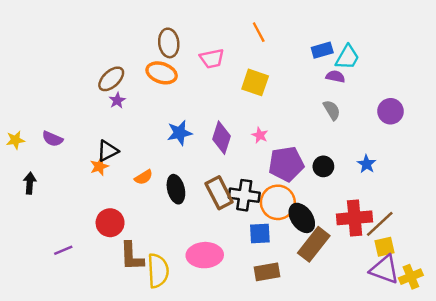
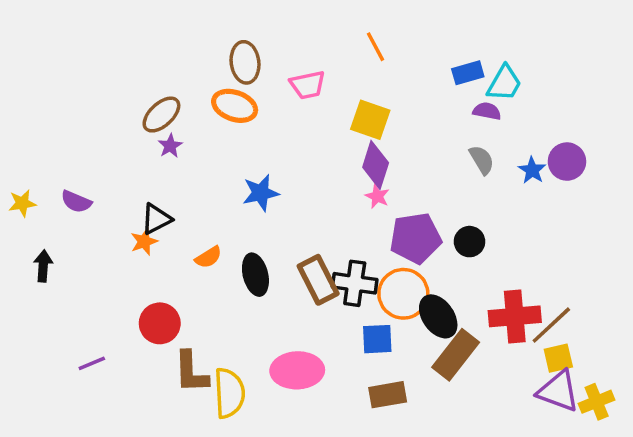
purple diamond: (221, 138) -> (376, 165), moved
blue star: (367, 164) -> (532, 170), moved

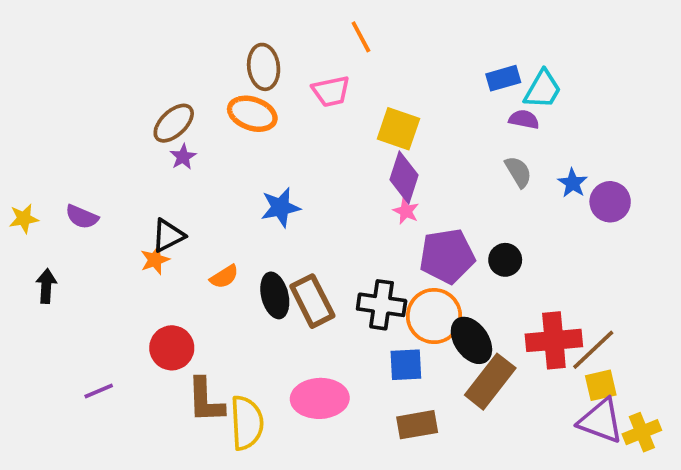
orange line: (376, 47) -> (361, 37), moved
purple circle: (567, 162) -> (610, 202), moved
brown rectangle: (318, 280) -> (312, 301), moved

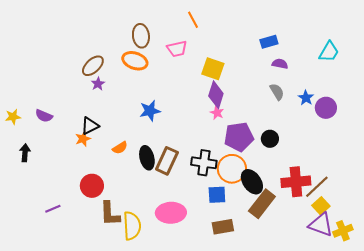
cyan trapezoid: (543, 89) -> (329, 52), moved
brown rectangle: (312, 301) -> (167, 161), turned 52
yellow square: (601, 385) -> (321, 206), turned -30

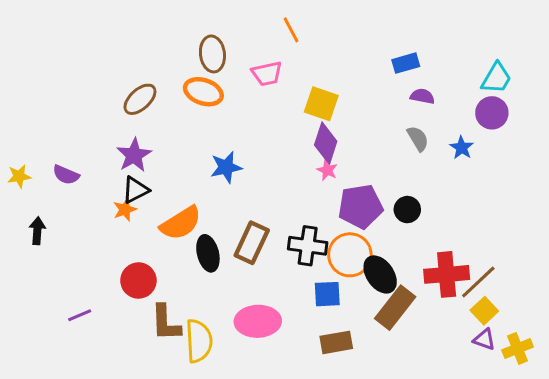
purple star: (98, 84) -> (134, 155), moved, size x1.6
purple circle: (326, 108) -> (492, 113), moved
orange semicircle: (120, 148) -> (181, 223), size x1.8
black ellipse: (147, 158) -> (208, 253), moved
purple triangle: (321, 225) -> (484, 339), size x0.6

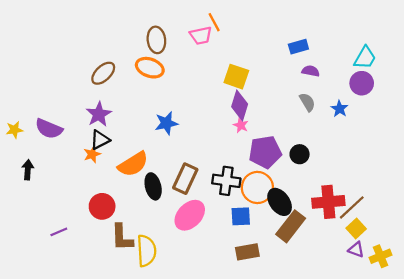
pink trapezoid: (267, 74) -> (201, 36), moved
purple semicircle: (66, 175) -> (49, 129), size x1.4
pink ellipse: (258, 321) -> (190, 215), moved, turned -44

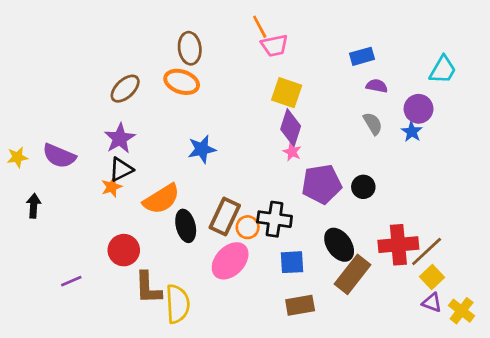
pink trapezoid: (201, 36) -> (275, 46), moved
purple circle: (362, 83) -> (419, 109), moved
orange circle: (257, 187) -> (248, 227), moved, size x0.6
yellow cross: (381, 256) -> (462, 311), turned -30

